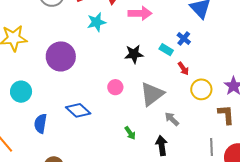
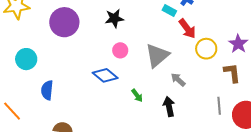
black star: (134, 54) -> (114, 18), moved
red arrow: (183, 68) -> (187, 29), size x1.5
blue diamond: (78, 110) -> (105, 75), moved

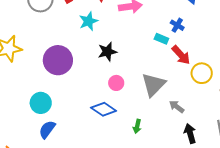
cyan circle: (26, 59) -> (41, 103), moved
blue semicircle: (47, 90) -> (47, 129), turned 36
green arrow: (137, 95) -> (137, 126), turned 56
black arrow: (169, 107) -> (190, 133), moved

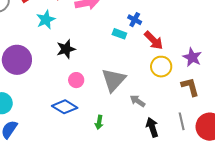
red arrow: (181, 55) -> (154, 40), moved

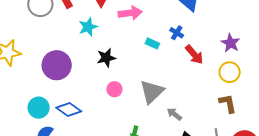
cyan rectangle: (119, 34) -> (152, 43), moved
purple star: (192, 57) -> (231, 43), moved
yellow circle: (161, 67) -> (230, 72), moved
blue diamond: (65, 107) -> (69, 109), moved

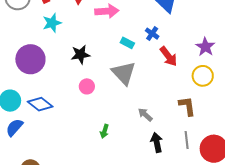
cyan star: (88, 27) -> (52, 23), moved
gray triangle: (152, 92) -> (124, 73), moved, turned -32
brown L-shape: (228, 103) -> (187, 106), moved

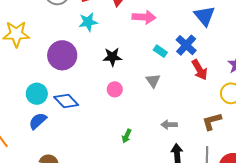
blue cross: (152, 34) -> (186, 45), size x1.5
gray triangle: (124, 73) -> (153, 81), size x0.6
brown L-shape: (187, 106) -> (212, 121), turned -105
gray arrow: (145, 115) -> (169, 125), turned -49

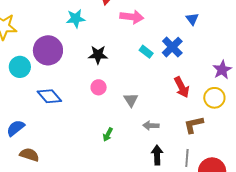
blue triangle: (205, 16) -> (192, 19), size x0.6
red arrow: (199, 70) -> (182, 87), moved
gray triangle: (153, 81) -> (131, 100), moved
cyan circle: (37, 94) -> (20, 67), moved
blue semicircle: (38, 121) -> (16, 128), moved

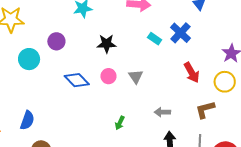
purple circle: (48, 50) -> (56, 41), size x0.6
blue diamond: (49, 96) -> (77, 80), moved
gray triangle: (131, 100) -> (136, 77), moved
blue semicircle: (16, 128) -> (27, 120), turned 150

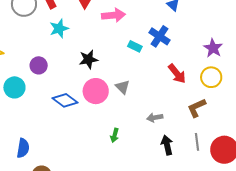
pink circle: (108, 76) -> (96, 91), size x1.6

